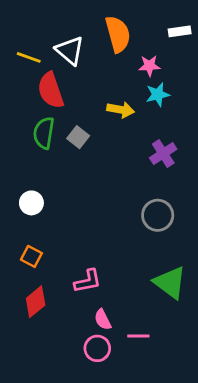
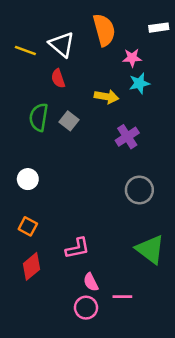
red semicircle: (51, 90) -> (58, 78), moved, size x0.6
purple cross: (163, 154) -> (127, 137), moved

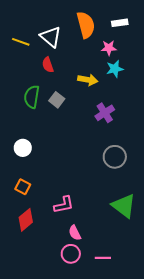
white rectangle: (159, 28) -> (120, 23), moved
pink line: (122, 297) -> (103, 258), moved

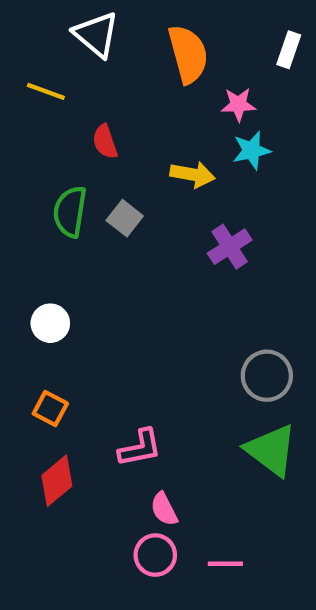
white rectangle: (120, 23) -> (289, 50), moved, turned -63
white triangle: (51, 37) -> (96, 34), moved
gray circle: (115, 157) -> (267, 376), moved

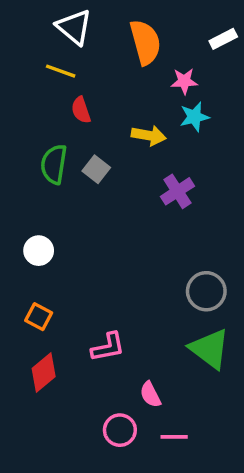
white rectangle: (289, 50) -> (223, 39), turned 44
yellow line: (46, 91) -> (61, 71), moved
pink semicircle: (164, 509) -> (150, 395), moved

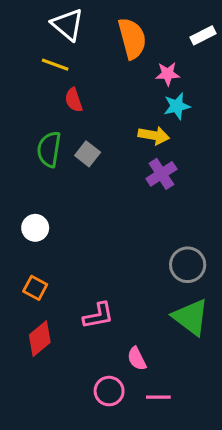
yellow arrow: (149, 135) -> (154, 135), moved

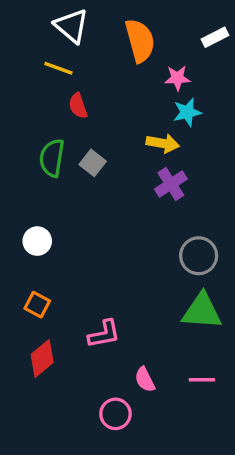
gray circle: (188, 265) -> (199, 256), moved
green triangle: (191, 317) -> (202, 311), moved, turned -33
pink line: (158, 397) -> (202, 380), moved

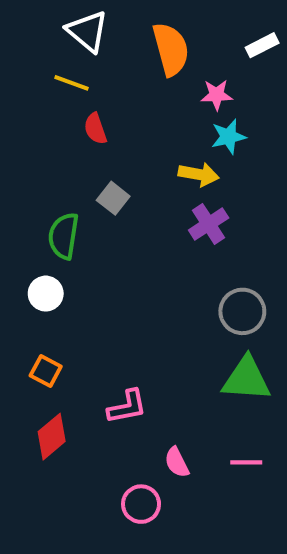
green semicircle: (52, 158) -> (64, 236), moved

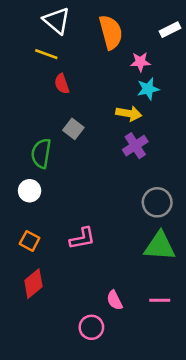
pink L-shape: (127, 407) -> (82, 238), moved

